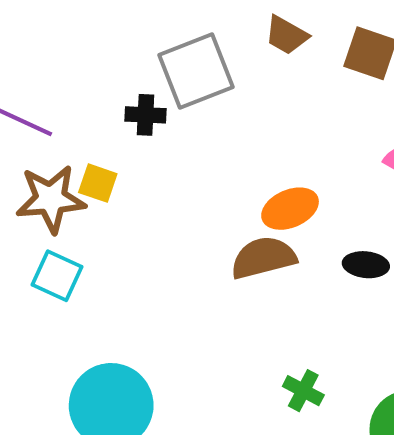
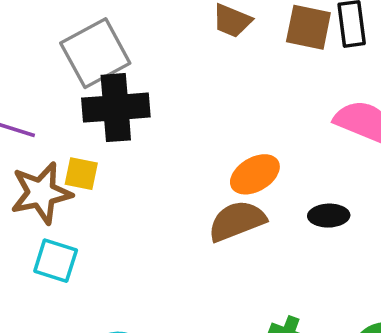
gray square: (196, 71) -> (95, 53), moved
black cross: (145, 115) -> (116, 108), size x1.8

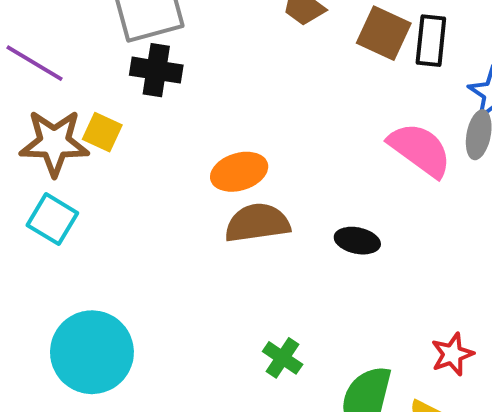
black cross: (116, 108) -> (156, 70), size x0.7
orange ellipse: (255, 174) -> (239, 172), moved

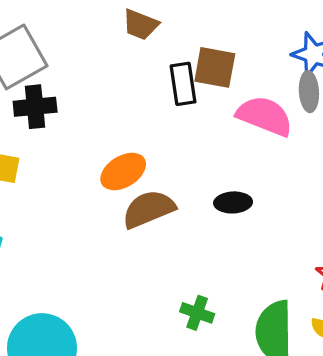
brown square: (384, 33) -> (215, 67), moved
black rectangle: (431, 41) -> (183, 84), moved

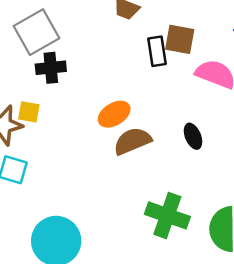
black ellipse: (233, 202) -> (193, 136), turned 70
green cross: (197, 313) -> (167, 215), size x1.8

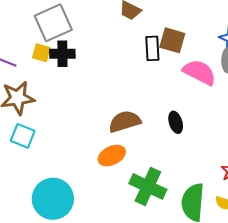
yellow square: (29, 112) -> (41, 53), moved
orange ellipse: (114, 114) -> (112, 156), moved

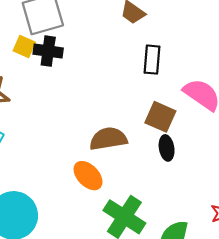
brown square: (172, 40) -> (160, 117), moved
orange ellipse: (112, 156) -> (88, 176), turned 64

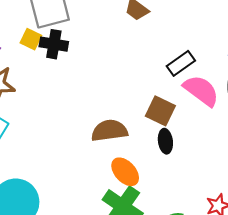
black rectangle: (152, 60) -> (181, 63), moved, turned 48
orange ellipse: (88, 176) -> (125, 172), moved

